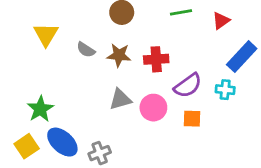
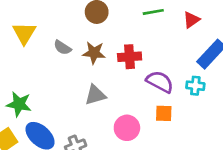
purple semicircle: (188, 86) -> (160, 82), turned -116
pink circle: (153, 108) -> (127, 128), moved
green star: (40, 109) -> (19, 104), turned -30

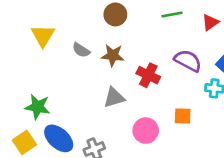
red cross: (130, 57) -> (148, 75), moved, turned 30
purple semicircle: (160, 82) -> (188, 61), moved

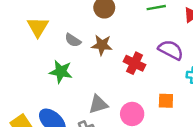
gray triangle: (114, 98) -> (98, 104), moved
green star: (38, 107) -> (61, 72), moved

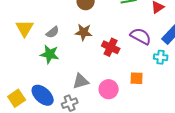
yellow triangle: (38, 27) -> (25, 28), moved
gray semicircle: (73, 40) -> (53, 32), moved, turned -72

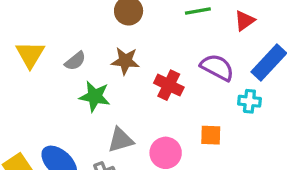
green star: (50, 54) -> (95, 96), moved

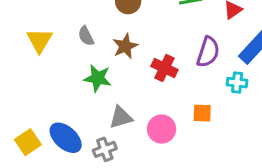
gray semicircle: (75, 61) -> (86, 36), moved, turned 102
brown star: (125, 61) -> (125, 46), turned -30
purple semicircle: (217, 67) -> (208, 52), turned 80

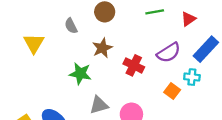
gray semicircle: (86, 36) -> (71, 26), moved
purple semicircle: (208, 52) -> (169, 53), turned 40
orange square: (202, 113) -> (172, 91), moved, turned 35

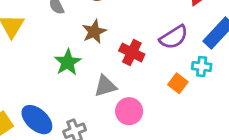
green star: (80, 74) -> (68, 62), turned 30
gray triangle: (99, 105) -> (105, 86), moved

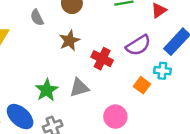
green star: (68, 62) -> (47, 90), moved
pink circle: (129, 111) -> (115, 117), moved

